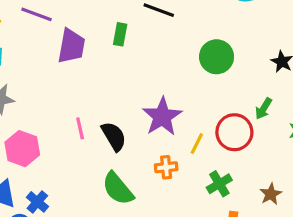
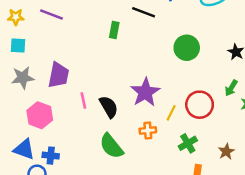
purple trapezoid: (71, 46) -> (59, 75), moved
green arrow: (263, 109) -> (231, 88), moved
blue cross: (37, 202) -> (51, 156), turned -35

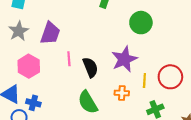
green circle: (187, 48) -> (141, 23), moved
gray star: (23, 78) -> (19, 31), turned -30
yellow line: (171, 113) -> (144, 80), turned -32

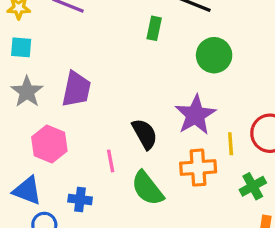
pink line: (69, 59) -> (111, 161), moved
orange cross: (122, 93) -> (198, 168), size x1.5
blue cross: (33, 103) -> (80, 199), moved

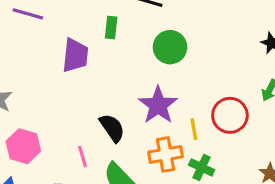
purple trapezoid: (76, 89) -> (75, 55), moved
green cross: (253, 186) -> (202, 167), moved, turned -30

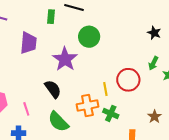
green rectangle: (111, 27) -> (51, 17), moved
purple star: (158, 105) -> (65, 59), moved
pink line: (83, 156) -> (26, 109), moved

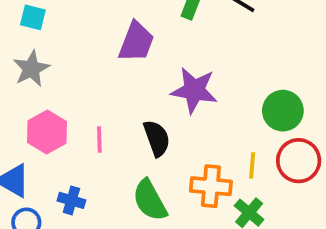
green circle: (89, 37) -> (283, 111), moved
purple star: (65, 59) -> (194, 90), turned 30
pink line: (26, 109) -> (99, 140), moved

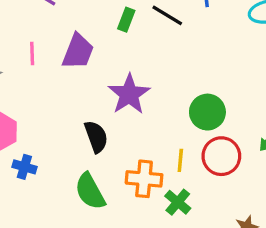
purple star: (194, 90) -> (129, 94), turned 30
pink line: (99, 140) -> (32, 53), moved
blue cross: (71, 200) -> (24, 167), moved

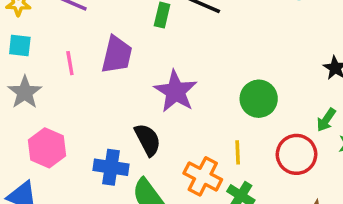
red circle: (221, 156) -> (297, 154), moved
blue cross: (24, 167) -> (111, 167), moved, size x1.4
orange cross: (144, 179) -> (203, 176), turned 30

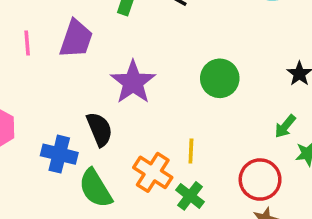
green circle: (259, 99) -> (220, 78), moved
red circle: (297, 154) -> (260, 180), moved

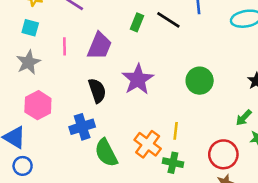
black semicircle: (99, 129) -> (97, 91), moved
blue cross: (59, 154) -> (82, 127), turned -35
green cross: (190, 196) -> (173, 163), turned -30

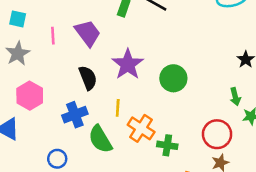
purple trapezoid: (100, 46) -> (88, 33), turned -56
green circle: (200, 81) -> (173, 78), moved
green arrow: (244, 118) -> (235, 97), turned -54
yellow line: (176, 131) -> (118, 108), moved
blue circle: (23, 166) -> (57, 159), moved

